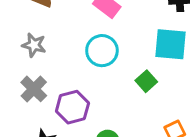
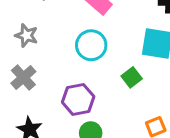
purple hexagon: (72, 107) -> (78, 99), moved

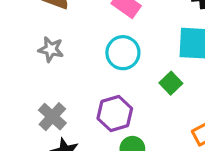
gray cross: (23, 77) -> (52, 117), moved

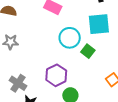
cyan circle: (123, 53) -> (70, 38), moved

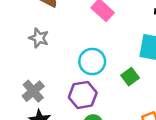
cyan circle: (70, 38) -> (92, 62), moved

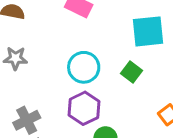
gray cross: (33, 91) -> (27, 120), turned 30

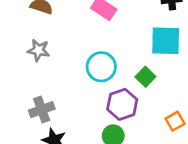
purple hexagon: (84, 108) -> (122, 104), moved

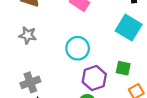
cyan square: (166, 41) -> (129, 28), turned 30
green square: (145, 77) -> (123, 68), moved, turned -32

